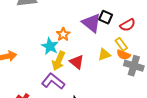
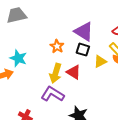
black square: (106, 17) -> (83, 50), moved
cyan star: (50, 46) -> (18, 58), moved

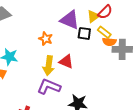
black square: (83, 50) -> (84, 33), moved
yellow triangle: (100, 61) -> (93, 16), moved

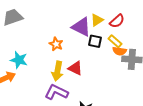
yellow triangle: (93, 16) -> (97, 20), moved

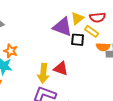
red semicircle: (117, 21) -> (97, 17), turned 42
yellow rectangle: (115, 41) -> (92, 31), moved
orange star: (56, 44) -> (11, 51), moved

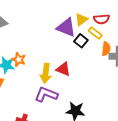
black square: (78, 40) -> (81, 41), turned 32
orange semicircle: (103, 47) -> (106, 49), turned -88
orange star: (11, 51) -> (19, 60), moved

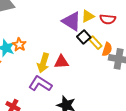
yellow rectangle: (95, 33) -> (95, 43), moved
red triangle: (63, 69) -> (61, 62), turned -35

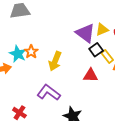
red triangle: (61, 62) -> (90, 75), moved
yellow arrow: (43, 63) -> (55, 61), moved

